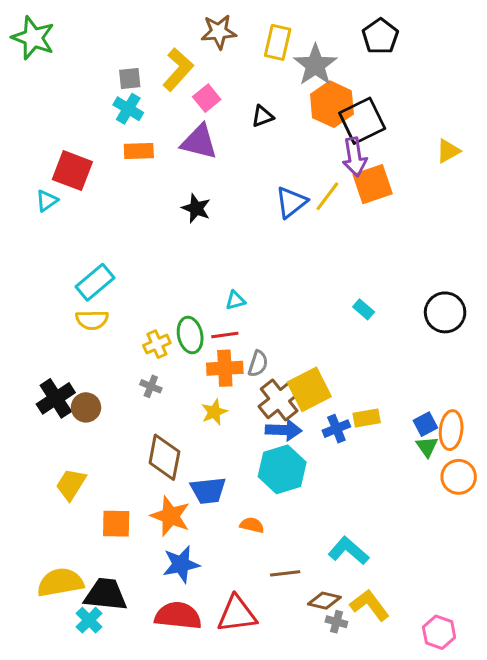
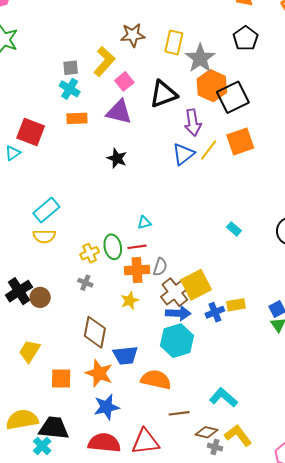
black triangle: (263, 116) -> (163, 94), size x1.8
purple arrow: (355, 157) -> (193, 123), moved
orange semicircle: (252, 525) -> (156, 380), size x1.8

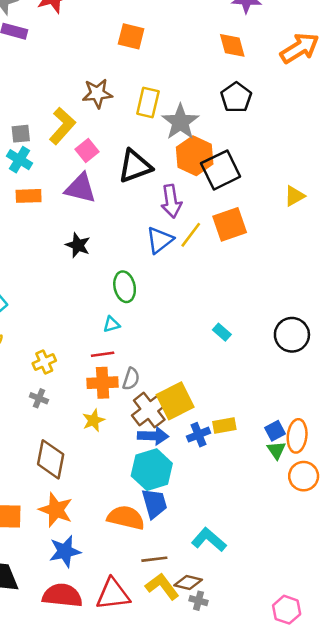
green ellipse: (113, 247) -> (125, 287), moved
blue trapezoid: (125, 355) -> (154, 503), moved, turned -100
yellow L-shape: (238, 435) -> (162, 586), moved

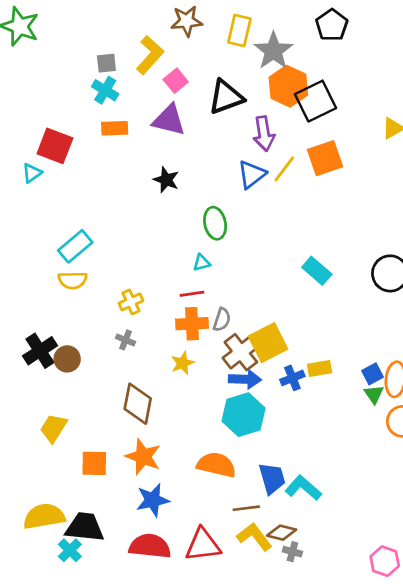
cyan rectangle: (222, 332) -> (317, 271), size x1.5
blue trapezoid: (154, 503) -> (272, 478), moved

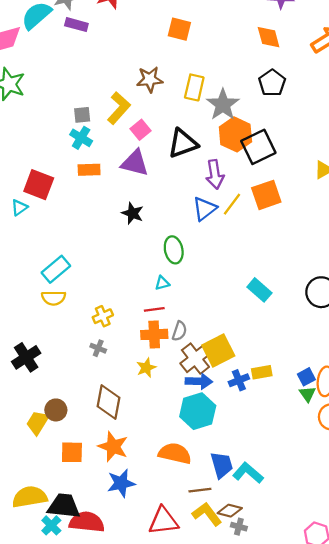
brown circle: (67, 359) -> (56, 410), moved
red semicircle: (150, 546) -> (87, 522), moved

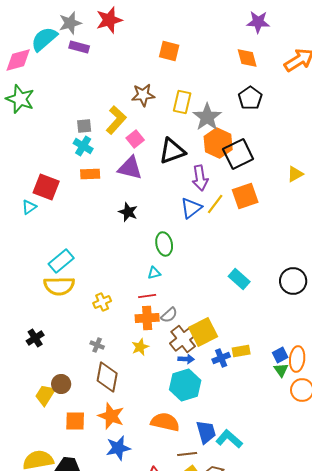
yellow semicircle: (54, 298) -> (59, 286), size x1.4
gray semicircle: (179, 331) -> (169, 315), turned 30
gray cross: (98, 348) -> (97, 345), moved
black cross: (26, 357) -> (35, 338), size x0.7
blue arrow: (199, 381) -> (186, 359), size x0.7

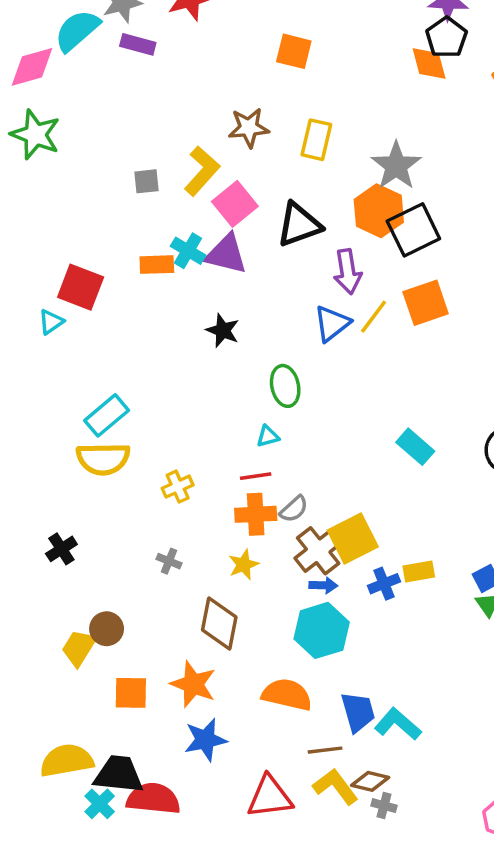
black pentagon: (250, 98) -> (446, 37), moved
gray star: (207, 117) -> (396, 166), moved
pink square: (135, 139) -> (235, 204), size x1.4
cyan cross: (83, 146) -> (188, 251), moved
brown diamond: (107, 377) -> (219, 624), moved

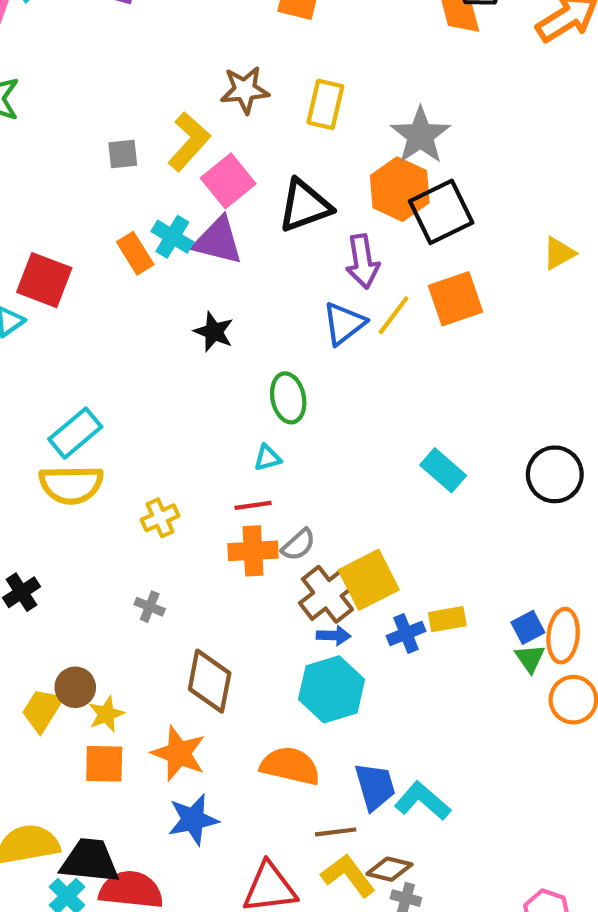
orange rectangle: (157, 265) -> (135, 253), turned 60
yellow star: (244, 565) -> (106, 714), moved

